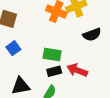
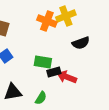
black rectangle: (54, 71) -> (54, 72), moved

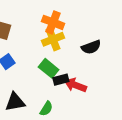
yellow cross: (66, 16) -> (53, 39), moved
green rectangle: (43, 62) -> (49, 68), turned 30

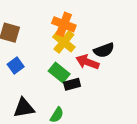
yellow cross: (53, 39) -> (64, 42), turned -30
red arrow: (75, 85) -> (87, 62), moved

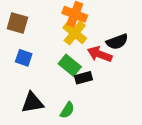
blue square: (16, 65) -> (24, 58), turned -35

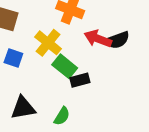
yellow cross: (75, 33) -> (48, 43), moved
red arrow: (100, 54) -> (98, 39), moved

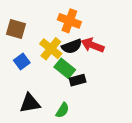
black semicircle: (117, 40) -> (72, 46), moved
blue square: (13, 58) -> (22, 61), turned 35

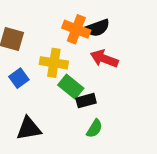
black semicircle: (72, 46) -> (97, 28), moved
yellow cross: (51, 49) -> (54, 63), turned -30
green semicircle: (62, 110) -> (94, 129), moved

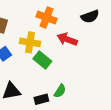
black semicircle: (97, 28) -> (90, 17), moved
black rectangle: (86, 101) -> (41, 99), moved

